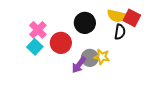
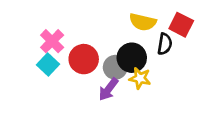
yellow semicircle: (117, 16) -> (143, 22), moved
black circle: (85, 23) -> (132, 58), moved
gray circle: (90, 58) -> (115, 67), moved

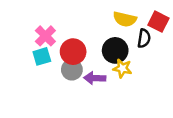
cyan square: (48, 65) -> (42, 56), turned 30
gray circle: (115, 67) -> (72, 70), moved
purple arrow: (108, 89) -> (95, 78), turned 55

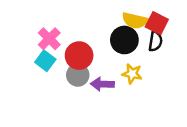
red square: (158, 22) -> (157, 23), moved
black circle: (115, 50) -> (124, 40), moved
cyan square: (42, 56) -> (45, 61), turned -36

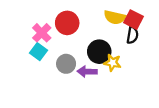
black circle: (124, 40) -> (99, 52), moved
red circle: (79, 56) -> (67, 23), moved

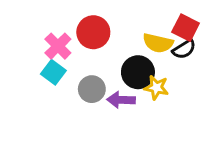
yellow semicircle: (115, 17) -> (158, 43), moved
black semicircle: (132, 35) -> (184, 49), turned 49

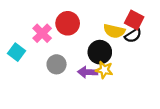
cyan square: (53, 72) -> (17, 52), moved
yellow star: (156, 88) -> (104, 70), moved
gray circle: (92, 89) -> (57, 64), moved

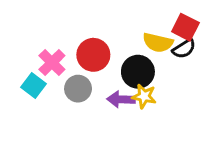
red circle: (68, 23) -> (93, 55), moved
pink cross: (42, 33) -> (52, 63), moved
cyan square: (17, 52) -> (33, 86), moved

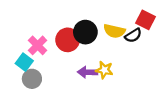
red square: (185, 27) -> (145, 20), moved
black circle: (138, 72) -> (85, 32), moved
gray circle: (78, 89) -> (32, 79), moved

